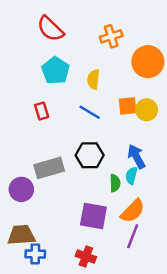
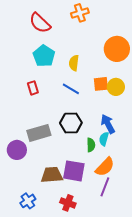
orange cross: (111, 36) -> (80, 13), moved
brown trapezoid: (21, 235) -> (52, 175), moved
blue cross: (35, 254) -> (28, 201), turned -35

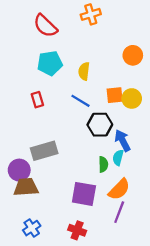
orange circle: (117, 49) -> (133, 55), size x0.7
cyan pentagon: (44, 56) -> (50, 63), turned 30
black hexagon: (71, 123) -> (100, 125), moved
brown trapezoid: (52, 175) -> (26, 187), moved

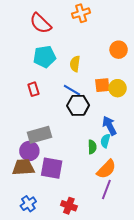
black hexagon: (100, 125) -> (78, 105), moved
purple circle: (19, 170) -> (29, 151), moved
purple square: (84, 194) -> (52, 168), moved

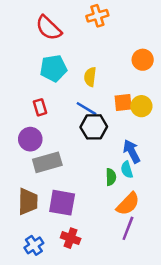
cyan semicircle: (105, 141) -> (127, 170), turned -32
purple circle: (29, 151) -> (30, 139), moved
brown trapezoid: (23, 167) -> (28, 201), turned 95
red cross: (69, 206) -> (71, 238), moved

